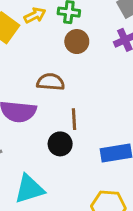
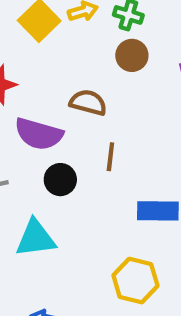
black circle: (60, 144) -> (60, 180), moved

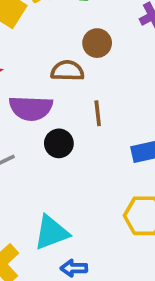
brown circle: (132, 55) -> (97, 43), moved
cyan triangle: (36, 238) -> (51, 233), moved

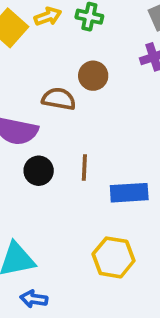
brown line: (98, 113) -> (84, 168), moved

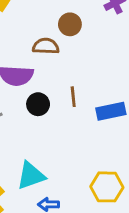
yellow hexagon: (114, 257) -> (107, 187), moved

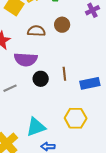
brown semicircle: (46, 46) -> (36, 31), moved
yellow hexagon: (107, 187) -> (76, 118), moved

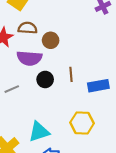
brown circle: (62, 25) -> (51, 40), moved
brown semicircle: (36, 31) -> (28, 28), moved

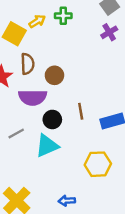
brown semicircle: (28, 28) -> (27, 64), turned 90
cyan triangle: (39, 132) -> (47, 146), moved

